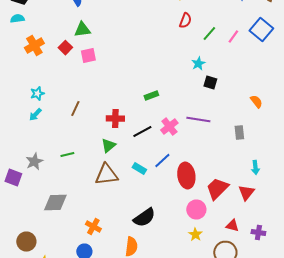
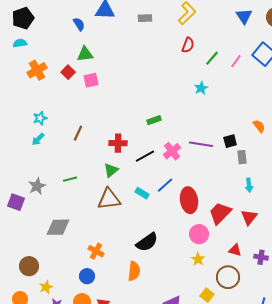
black square: (210, 82) -> (230, 141), moved, turned -32
cyan arrow: (255, 168) -> (249, 185), moved

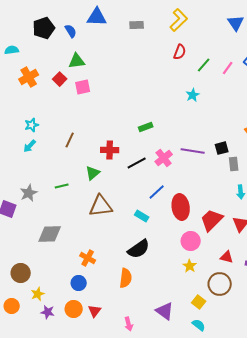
black pentagon: (23, 18) -> (44, 28), moved
green triangle: (111, 170) -> (93, 173), moved
cyan rectangle: (142, 193) -> (142, 216), moved

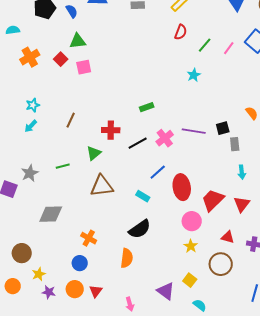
yellow square: (199, 302) -> (190, 280), moved

